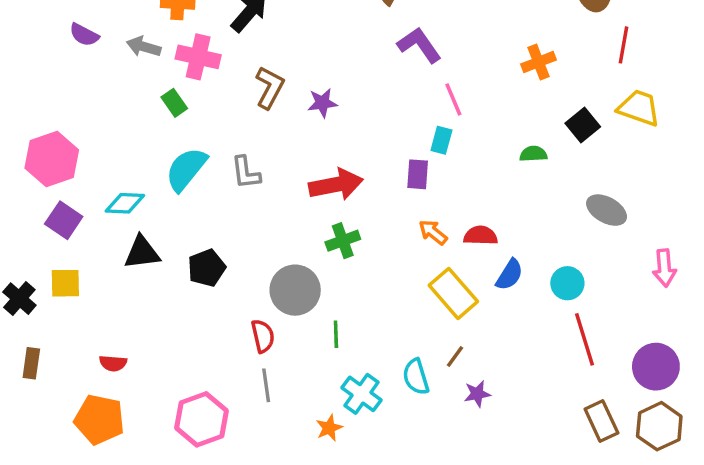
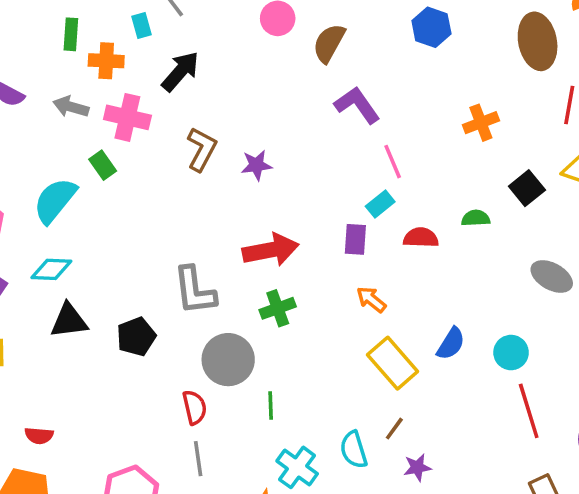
cyan rectangle: (441, 140) -> (380, 204), turned 36
cyan semicircle: (186, 169) -> (55, 200), moved
gray L-shape: (246, 173) -> (195, 291), moved, size x1.4
red semicircle: (481, 236) -> (421, 238), moved

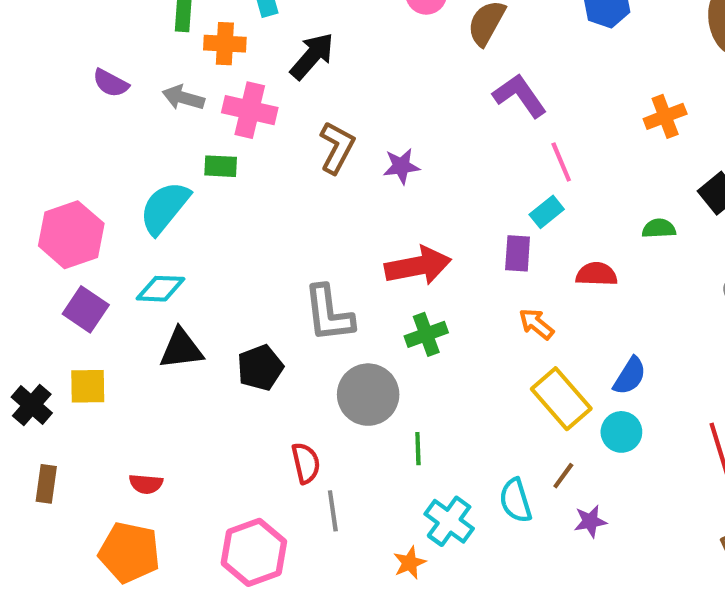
green rectangle: (103, 165) -> (221, 166), turned -52
red semicircle: (421, 238) -> (597, 274), moved
cyan circle: (511, 353) -> (621, 432), moved
red semicircle: (195, 407) -> (306, 463), moved

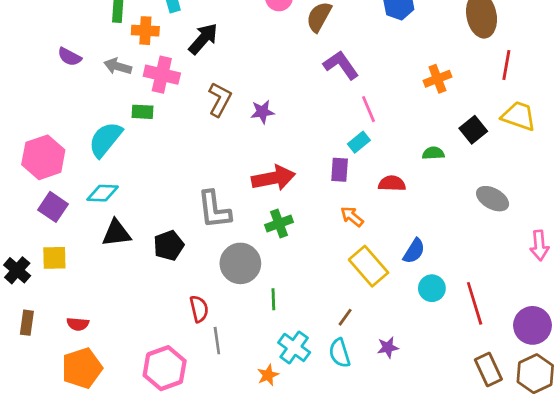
cyan circle: (621, 432) -> (432, 288), moved
brown line: (563, 476) -> (345, 317), moved
red semicircle: (146, 484) -> (78, 324), moved
cyan semicircle: (516, 500) -> (340, 353), moved
orange pentagon: (129, 552) -> (82, 368), turned -30

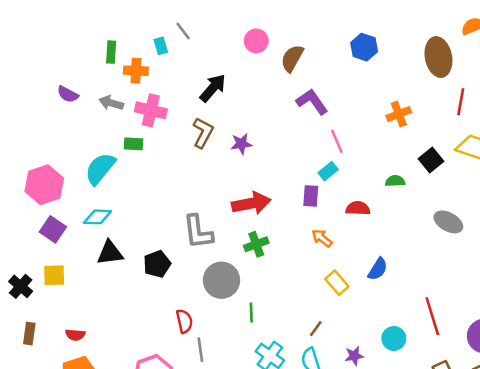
black arrow: (203, 39) -> (213, 88), moved
yellow rectangle: (369, 266) -> (337, 283), size x0.7
cyan circle: (432, 288) -> (394, 338), moved

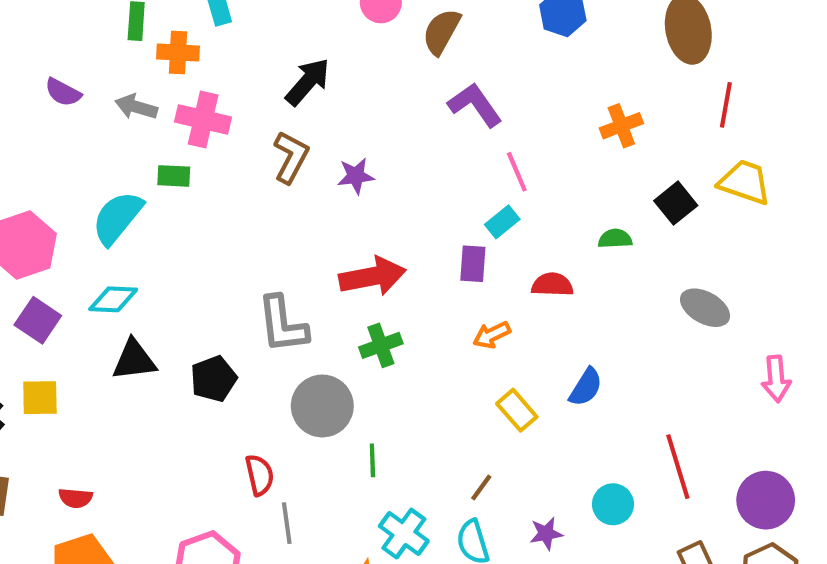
orange arrow: (322, 238) -> (492, 335), turned -65

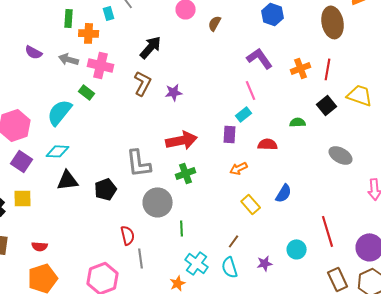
brown semicircle: (442, 32) -> (215, 23), size x0.7
purple L-shape: (475, 105) -> (260, 58), moved
red line: (726, 105) -> (328, 69), moved
green rectangle: (174, 176) -> (87, 92), turned 35

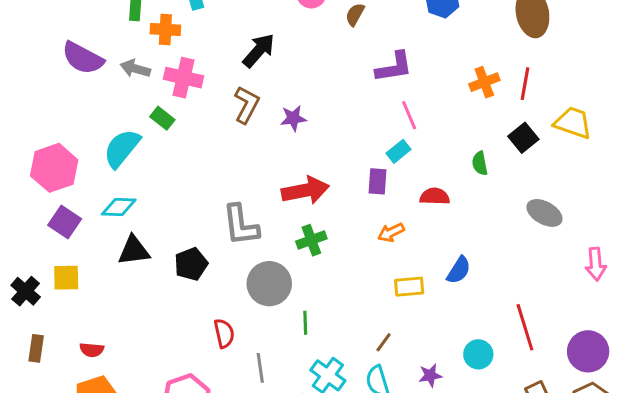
purple semicircle: (34, 52) -> (83, 58), size x1.6
purple L-shape: (260, 58) -> (394, 67), moved, turned 116
green semicircle: (298, 122) -> (480, 163), turned -98
yellow rectangle: (251, 204) -> (409, 287), turned -54
gray line: (141, 258) -> (260, 368), moved

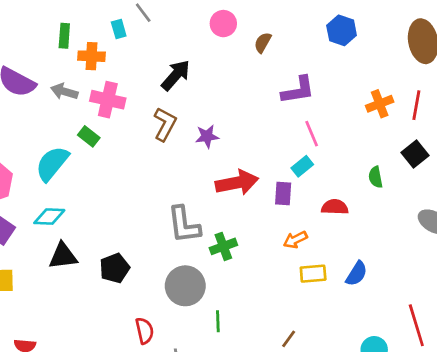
red arrow: (305, 190) -> (237, 183), moved
gray L-shape: (241, 225) -> (184, 225), moved
yellow rectangle: (409, 287) -> (313, 274), moved

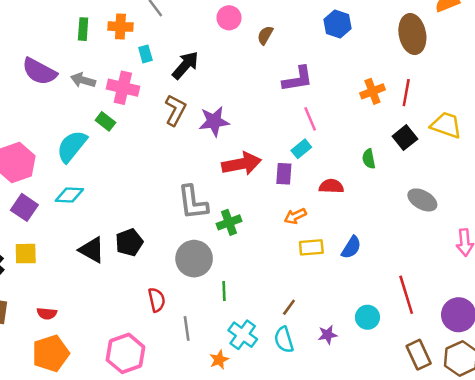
cyan rectangle: (119, 29) -> (145, 54), moved
orange cross: (91, 56) -> (120, 27), moved
purple star: (207, 136) -> (214, 121), size x1.4
black triangle: (63, 256) -> (92, 250), moved, turned 36

